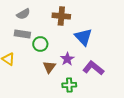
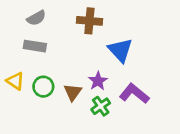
green circle: (40, 44) -> (43, 87), moved
green cross: (69, 85) -> (101, 106), moved, turned -32

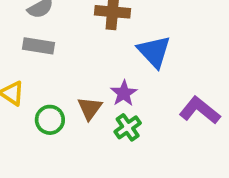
green circle: (43, 87) -> (50, 120), moved
purple L-shape: (134, 94) -> (200, 110), moved

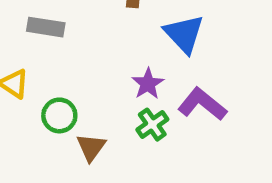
brown triangle: (90, 108) -> (91, 147), moved
purple L-shape: (200, 110) -> (202, 104), moved

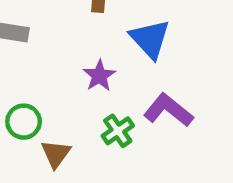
purple star: (148, 84) -> (99, 76), moved

